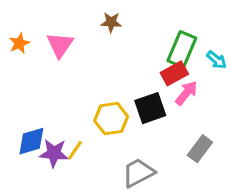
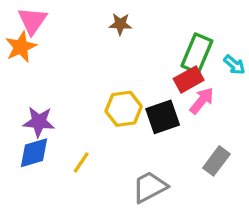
orange star: (19, 43) -> (21, 47), size x1.4
pink triangle: (60, 45) -> (32, 21), moved
yellow hexagon: (111, 119) -> (124, 109), moved
purple star: (54, 153) -> (39, 122), moved

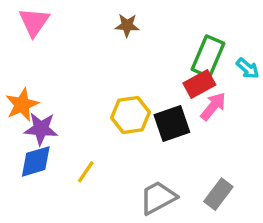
orange star: (21, 47) -> (22, 105), moved
gray rectangle: (216, 161) -> (218, 194), moved

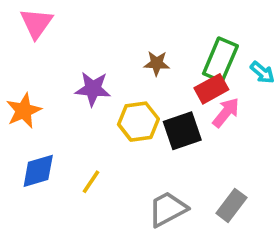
brown star: (127, 25) -> (157, 63), moved
purple star: (41, 129) -> (93, 89), moved

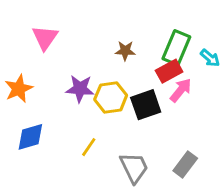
pink triangle: (36, 23) -> (45, 38), moved
purple star: (93, 89) -> (80, 89), moved
yellow line: (91, 182) -> (89, 147), moved
gray trapezoid: (168, 209) -> (134, 168), turned 92

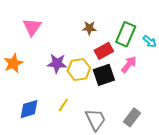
brown star: (125, 51) -> (89, 28), moved
red rectangle: (169, 71) -> (104, 51), moved
blue diamond: (30, 137) -> (29, 109), moved

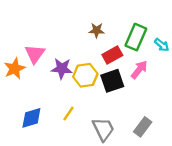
pink triangle: (32, 27) -> (35, 54), moved

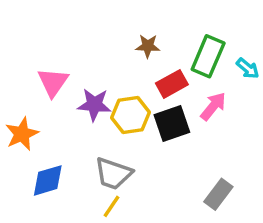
orange star: (15, 69) -> (22, 134), moved
yellow line: (69, 113) -> (112, 206), moved
gray trapezoid: (103, 129) -> (113, 174), moved, turned 135

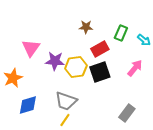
green rectangle: (208, 56) -> (121, 33), size x0.7
pink arrow: (213, 106) -> (135, 68), moved

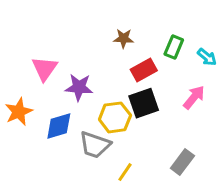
yellow hexagon: (76, 67) -> (115, 117), moved
blue diamond: (28, 105) -> (59, 126), moved
yellow line: (65, 120) -> (125, 172), moved

